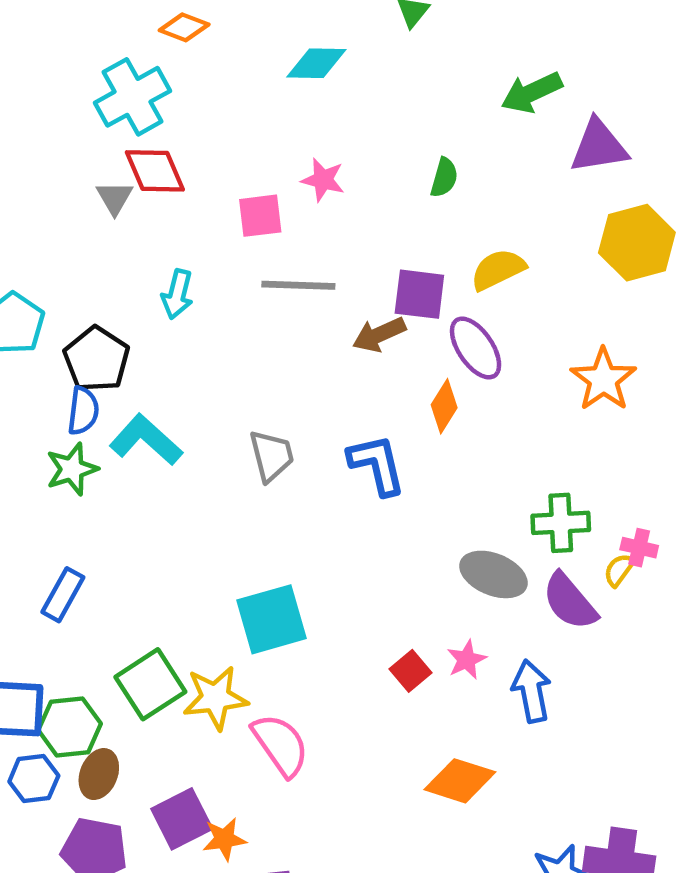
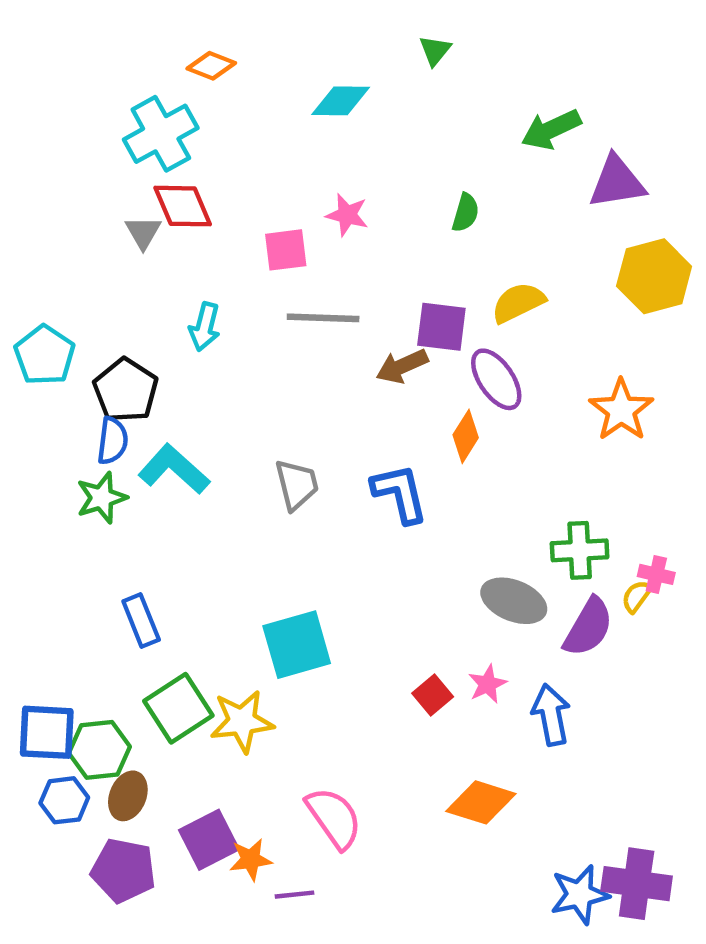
blue rectangle: (63, 595) -> (141, 621), moved, turned -51
purple semicircle: (570, 601) -> (588, 627), turned -110
pink semicircle: (280, 745) -> (334, 818), moved

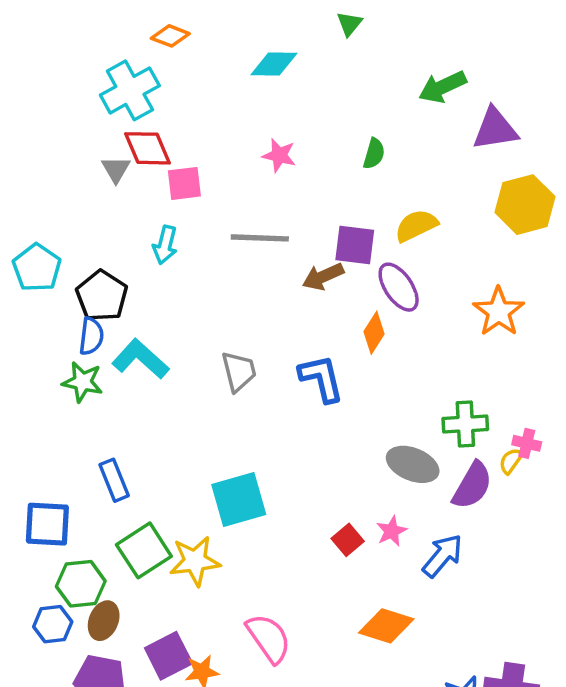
pink square: (286, 250) -> (184, 183), moved
green star: (102, 498) -> (83, 382), turned 30
blue arrow: (551, 715) -> (442, 556), turned 51
blue square: (47, 732) -> (47, 524), moved

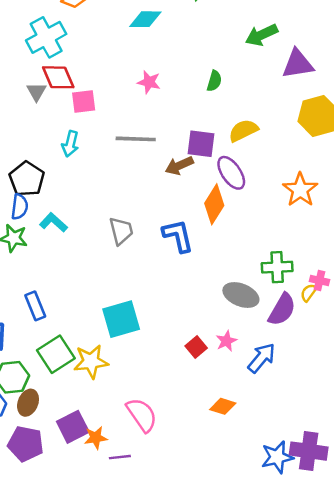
orange diamond: (374, 333) -> (214, 204), size x1.4
cyan L-shape: (140, 359) -> (53, 222), size x0.7
orange diamond: (386, 626) -> (223, 406), size x0.7

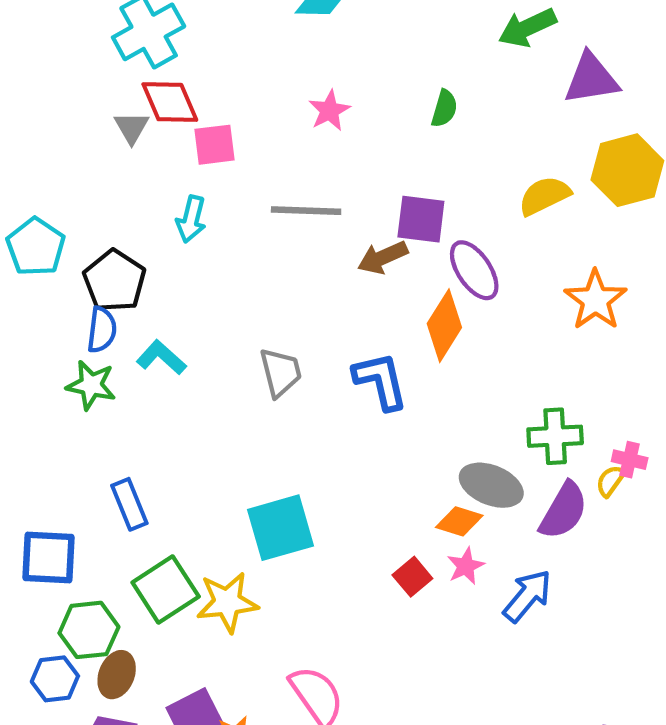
pink star: (149, 82) -> (329, 111), turned 30
yellow semicircle: (243, 130) -> (544, 196), moved
orange diamond: (223, 406) -> (459, 521), moved

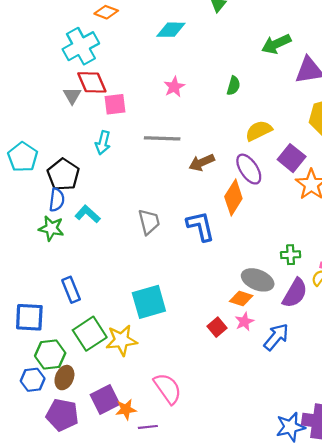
yellow semicircle: (544, 196) -> (259, 131), moved
purple square: (421, 219) -> (292, 158), moved, turned 32
green cross: (555, 436) -> (291, 255), size x0.7

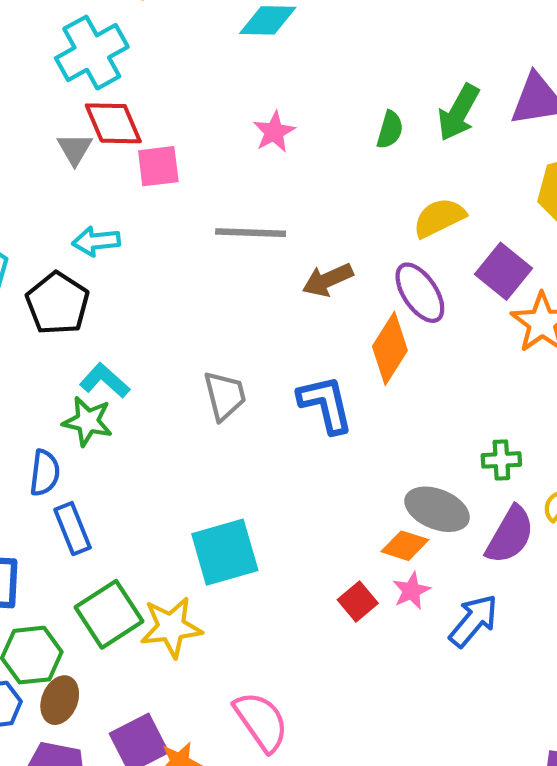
green arrow: (276, 44) -> (459, 113), moved, turned -36
cyan arrow: (103, 143) -> (96, 241), moved, turned 70
blue semicircle: (57, 200) -> (45, 473), moved
green star: (51, 228) -> (88, 421), moved

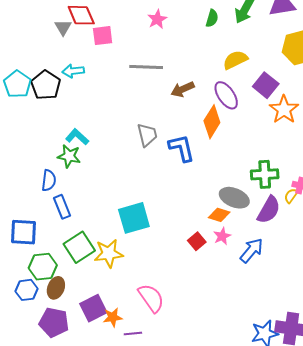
black pentagon: (58, 303) -> (46, 85), moved
gray trapezoid: (225, 396) -> (147, 135), moved
green cross: (501, 460) -> (265, 174), size x1.5

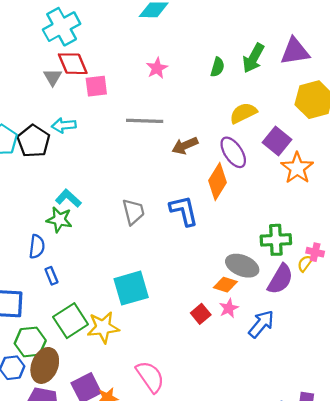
gray trapezoid: (147, 135) -> (133, 212), moved
blue rectangle: (62, 207) -> (51, 276), size x0.7
brown ellipse: (56, 288) -> (45, 365), size x1.4

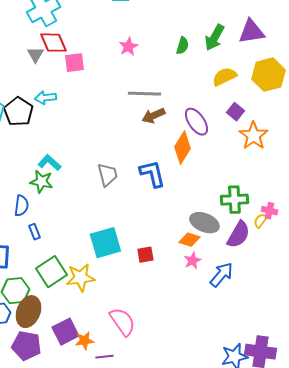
yellow semicircle: (243, 113) -> (224, 77), moved
gray line: (145, 121) -> (144, 94), moved
purple square: (277, 141) -> (235, 112), size x0.7
red square: (201, 314) -> (145, 255), moved, turned 30

